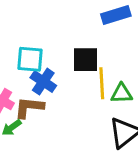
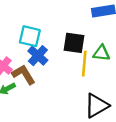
green triangle: (121, 93) -> (101, 53), moved
brown L-shape: (29, 107) -> (24, 75), turned 45

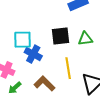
yellow line: (84, 64) -> (68, 68), moved
brown L-shape: (24, 75) -> (44, 84), moved

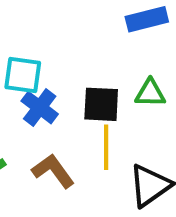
black square: (60, 36) -> (101, 104), moved

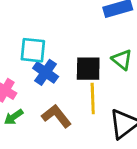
green triangle: (150, 93) -> (122, 60), turned 40

